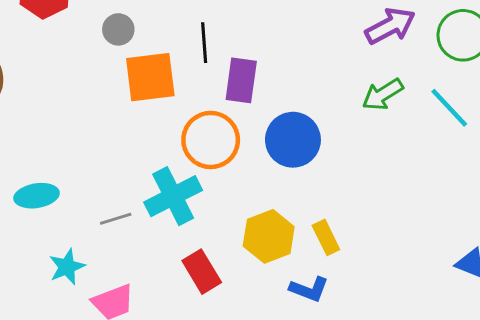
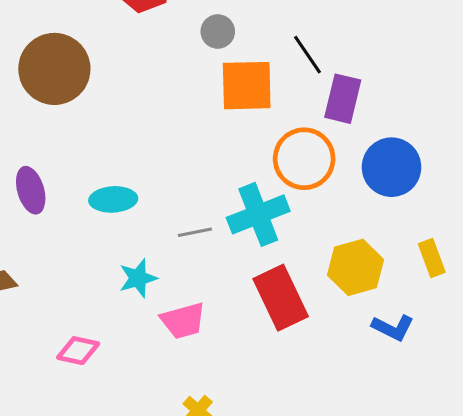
black line: (204, 43) -> (307, 55), turned -36
yellow rectangle: (326, 237) -> (432, 258), moved
red rectangle: (202, 272) -> (281, 298), size x1.4

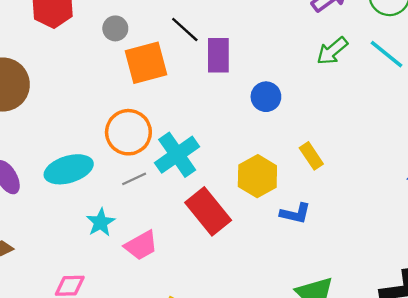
orange circle: (304, 159) -> (128, 132), moved
blue circle: (392, 167) -> (266, 97), size x0.7
cyan ellipse: (113, 199) -> (69, 169), size x1.4

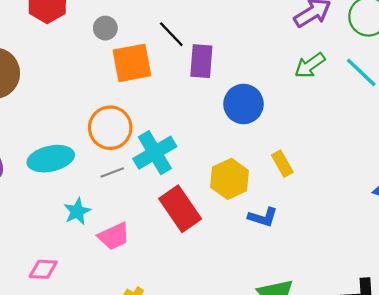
blue circle: (266, 97) -> (244, 104), size x1.4

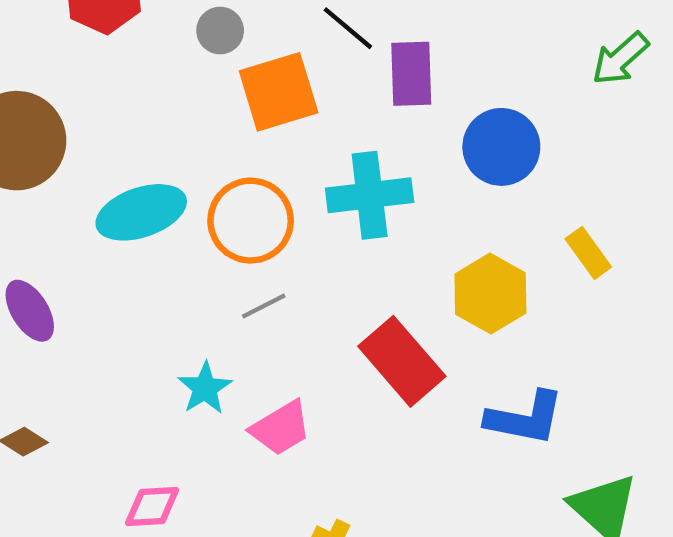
cyan cross: (155, 153) -> (370, 195), moved, turned 30
cyan ellipse: (51, 159) -> (141, 212), moved
blue L-shape: (263, 217) -> (525, 418), moved, size x1.4

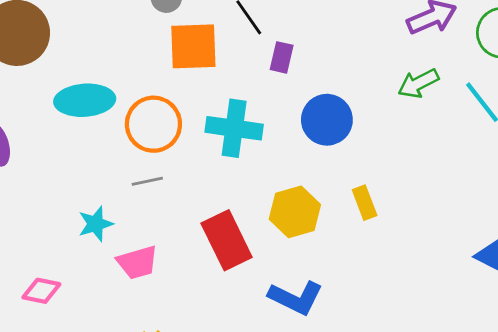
purple rectangle: (411, 74) -> (282, 57), size x0.7

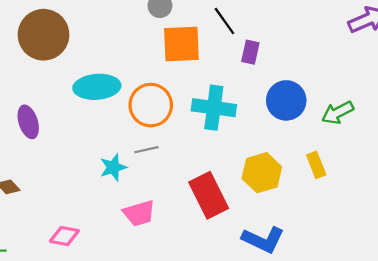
green arrow: (418, 83) -> (338, 113), moved
cyan star: (96, 224) -> (113, 167), moved

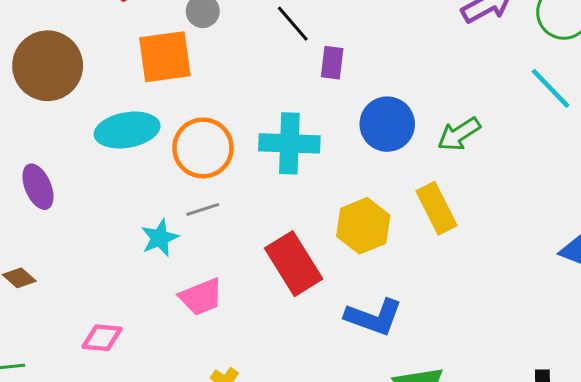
orange square: (181, 44) -> (165, 57), moved
yellow rectangle: (316, 165) -> (436, 208), size x1.4

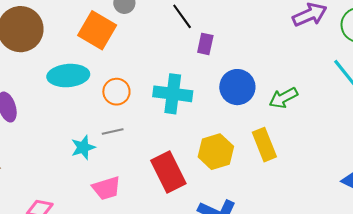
orange square: (165, 57) -> (97, 30), turned 33
orange circle: (203, 148) -> (116, 92), size x0.7

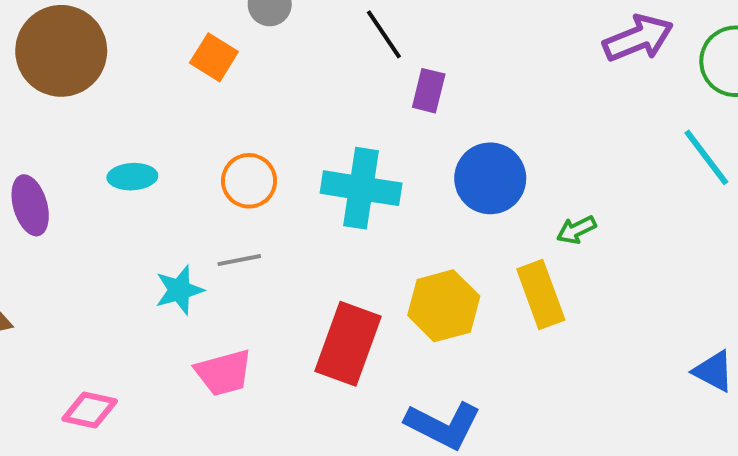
orange square: (97, 30) -> (214, 57), size x0.6
cyan ellipse: (68, 76) -> (132, 177), moved, size x0.6
green arrow: (283, 98) -> (576, 230), moved, size x0.7
red rectangle: (168, 172) -> (348, 344), turned 45

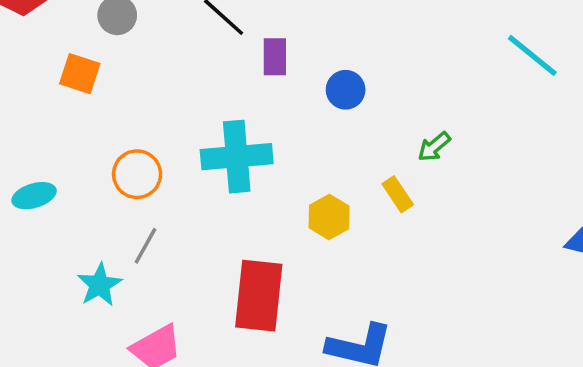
blue circle: (490, 178) -> (346, 90), moved, size x0.6
gray line: (239, 260) -> (145, 246), turned -36
yellow rectangle: (541, 294) -> (398, 194), moved, size x0.6
yellow hexagon: (444, 306) -> (329, 217), moved, size x0.7

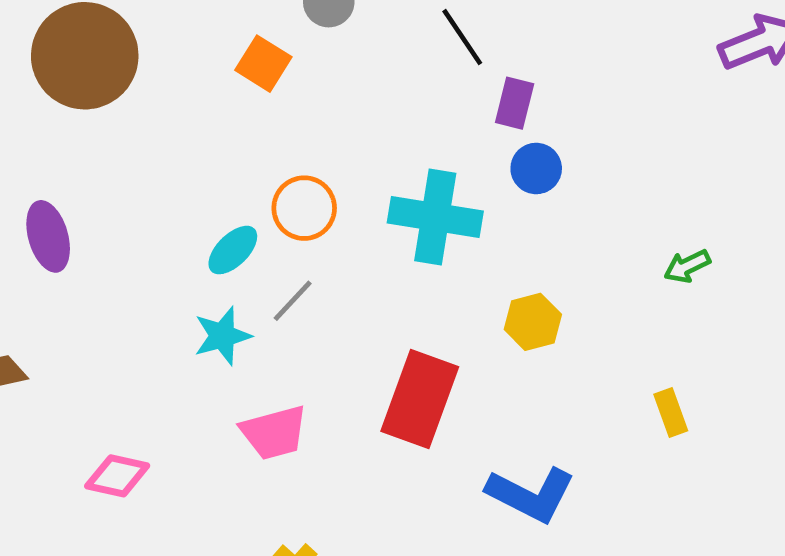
blue circle: (346, 90) -> (536, 168), moved
yellow rectangle: (398, 194) -> (671, 413), moved
cyan ellipse: (34, 196) -> (233, 250), moved, turned -42

